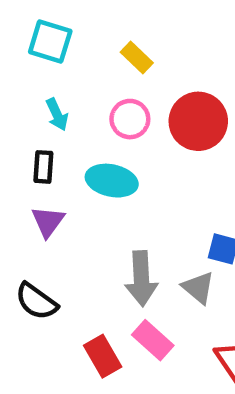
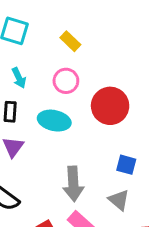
red circle: (198, 121) -> (110, 106), moved
gray triangle: (198, 288) -> (119, 200), moved

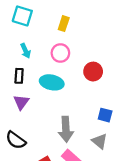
yellow rectangle: (70, 41) -> (64, 24), turned 64
red circle: (110, 106) -> (93, 72), size x0.7

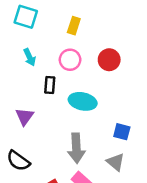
red circle: (93, 72) -> (109, 60), moved
black rectangle: (19, 76) -> (50, 85), moved
cyan ellipse: (52, 82) -> (83, 101), moved

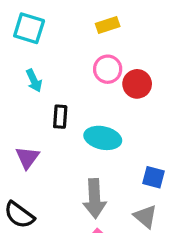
yellow rectangle: (74, 26) -> (108, 25), moved, turned 54
pink circle: (70, 60) -> (108, 69), moved

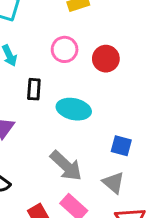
pink circle: (108, 69) -> (65, 49), moved
gray arrow: (95, 199) -> (66, 166), turned -44

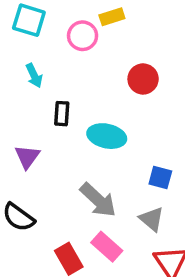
pink circle: (65, 49) -> (83, 36), moved

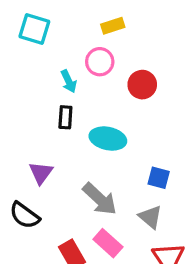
pink circle: (83, 36) -> (100, 62), moved
cyan arrow: (34, 76) -> (69, 81), moved
purple triangle: (27, 157) -> (41, 173), moved

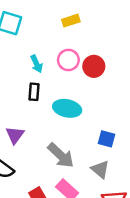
pink circle: (100, 62) -> (68, 60), moved

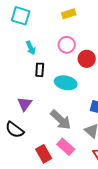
cyan arrow: (37, 64) -> (31, 48), moved
red circle: (94, 66) -> (87, 59), moved

